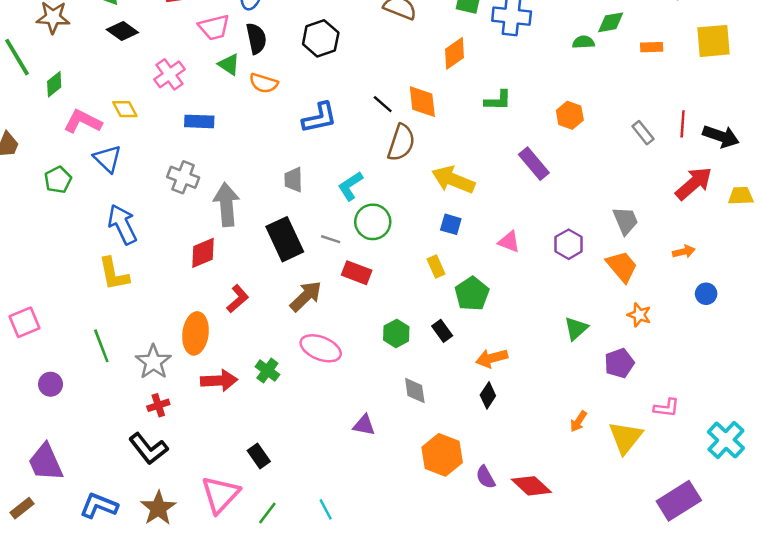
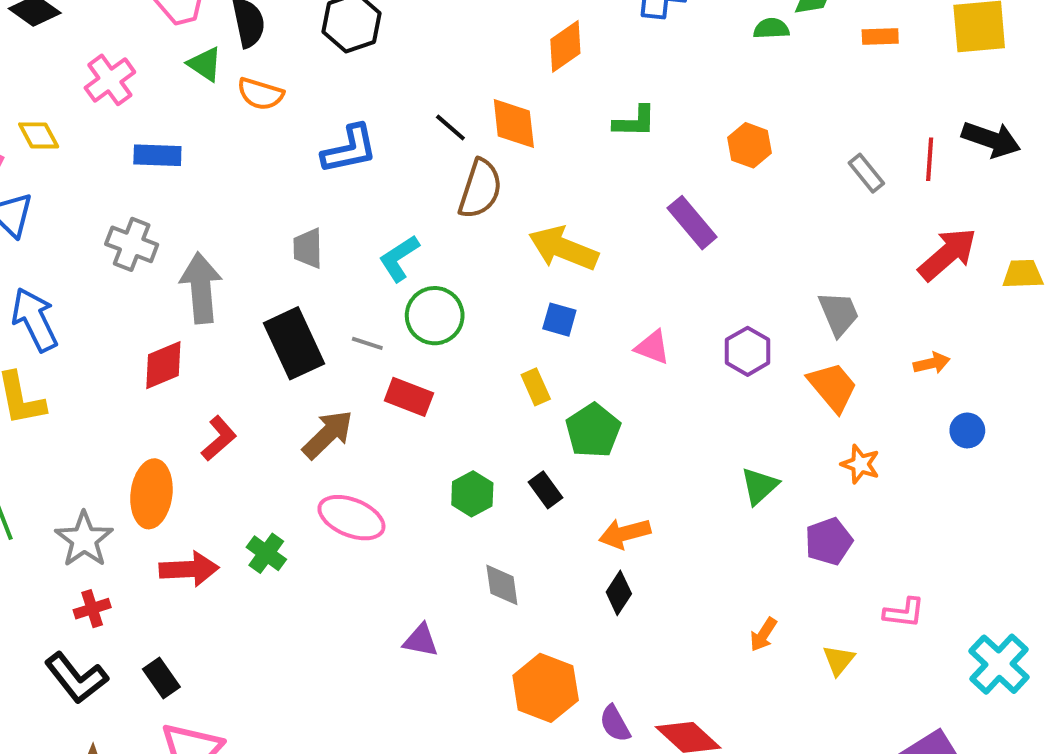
black arrow: (721, 136) -> (991, 139), moved
yellow triangle: (626, 437) -> (839, 660), size x0.6
black rectangle: (259, 456) -> (161, 678), moved

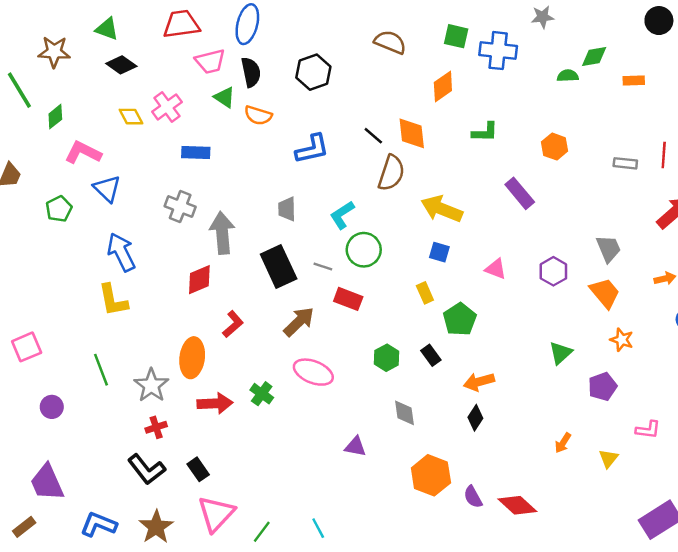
yellow diamond: (39, 135) -> (131, 117), moved
gray rectangle: (866, 173) -> (625, 163), turned -45

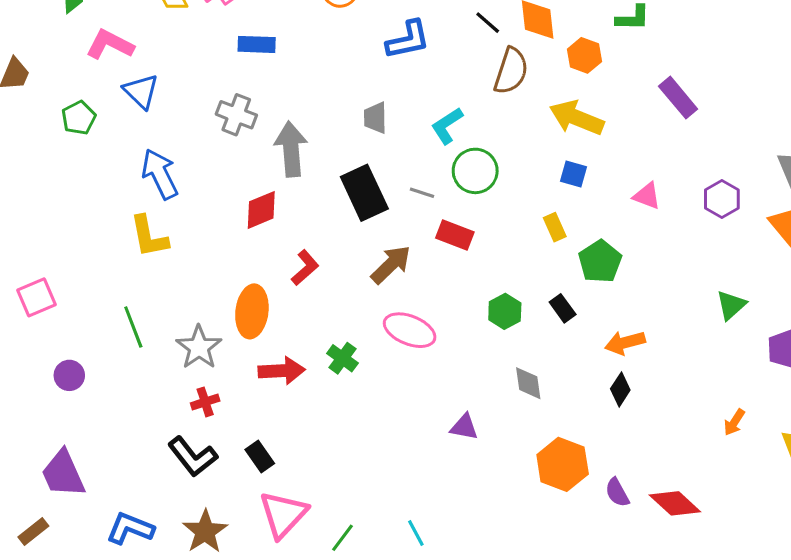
orange hexagon: (555, 147) -> (584, 55), moved

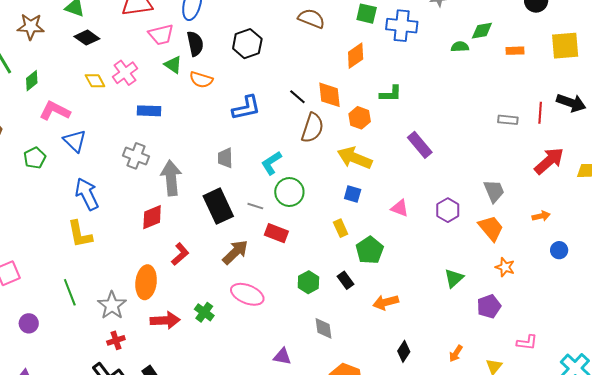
black diamond: (620, 389) -> (404, 351), moved

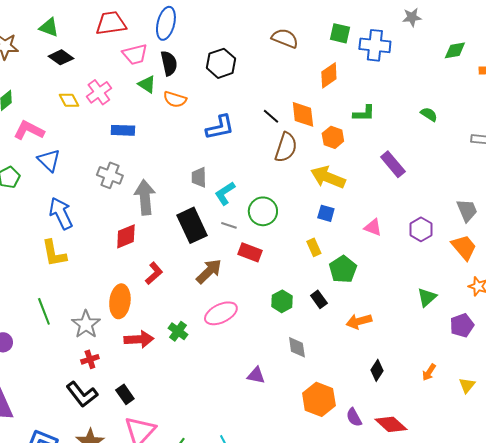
green semicircle: (460, 47) -> (429, 114), moved, turned 36
cyan L-shape: (271, 163) -> (225, 193), moved
pink ellipse: (247, 294) -> (221, 313), turned -48

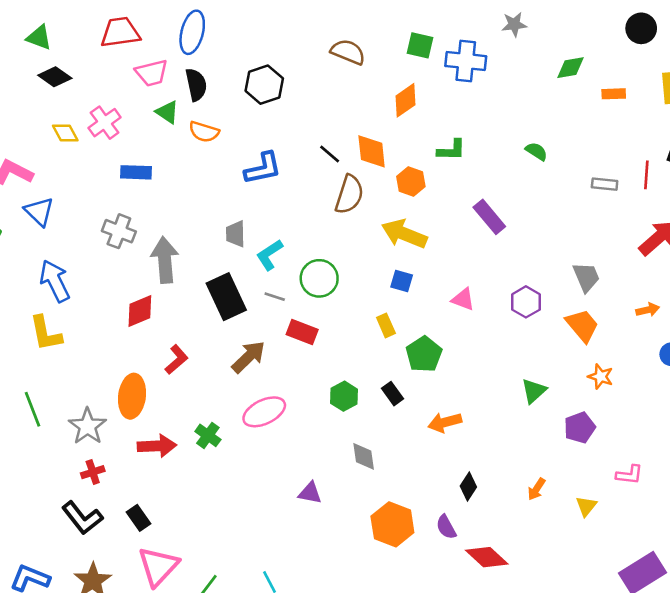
purple semicircle: (354, 417) -> (446, 527), moved

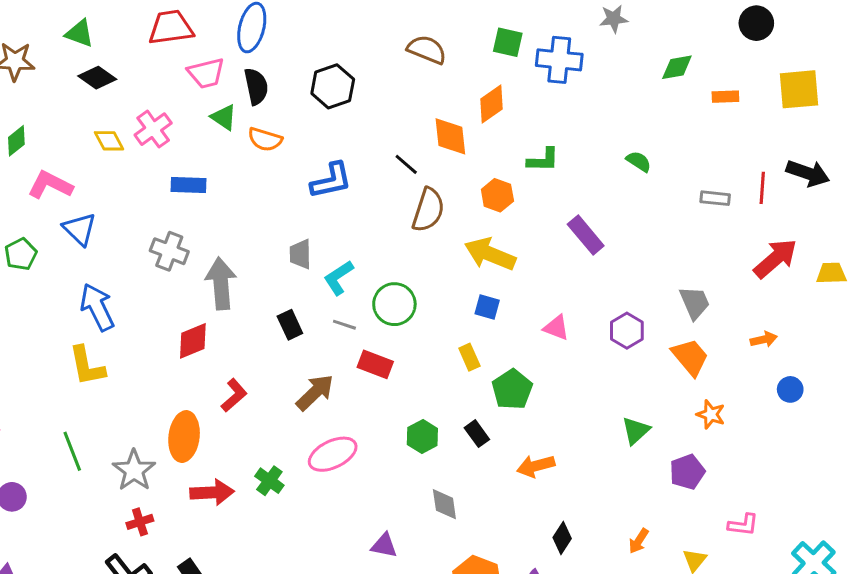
orange diamond: (372, 151) -> (450, 136), moved
black rectangle: (226, 297) -> (290, 325), size x0.6

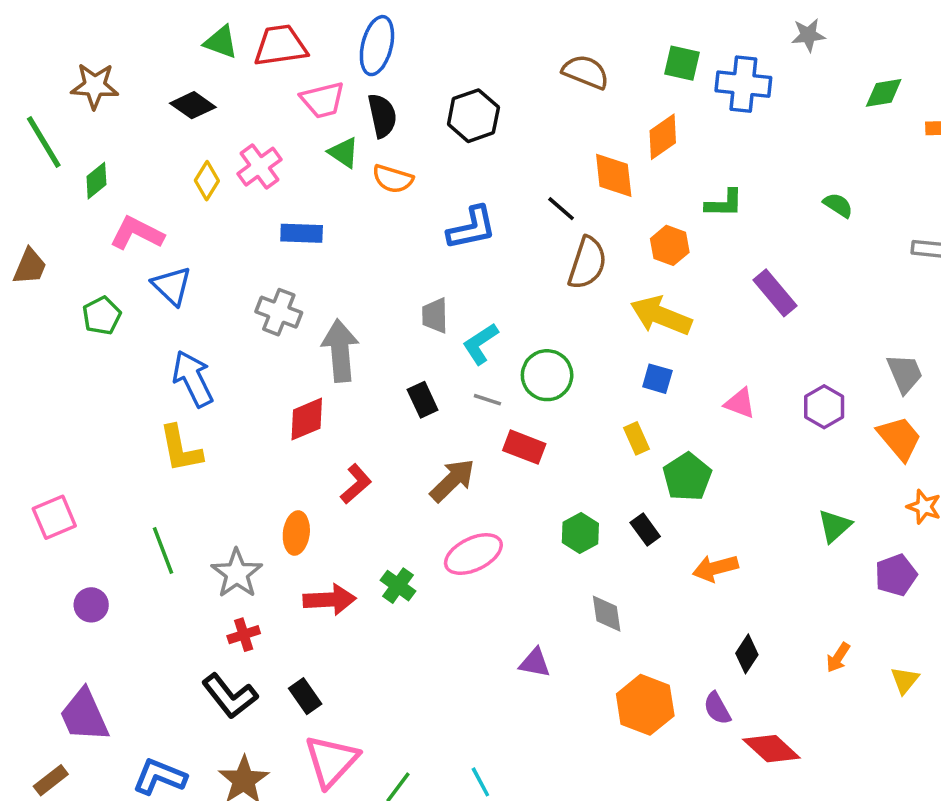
green triangle: (80, 33) -> (221, 42), moved
yellow diamond: (109, 141) -> (207, 181), turned 60
orange ellipse: (184, 437) -> (296, 533), size x0.7

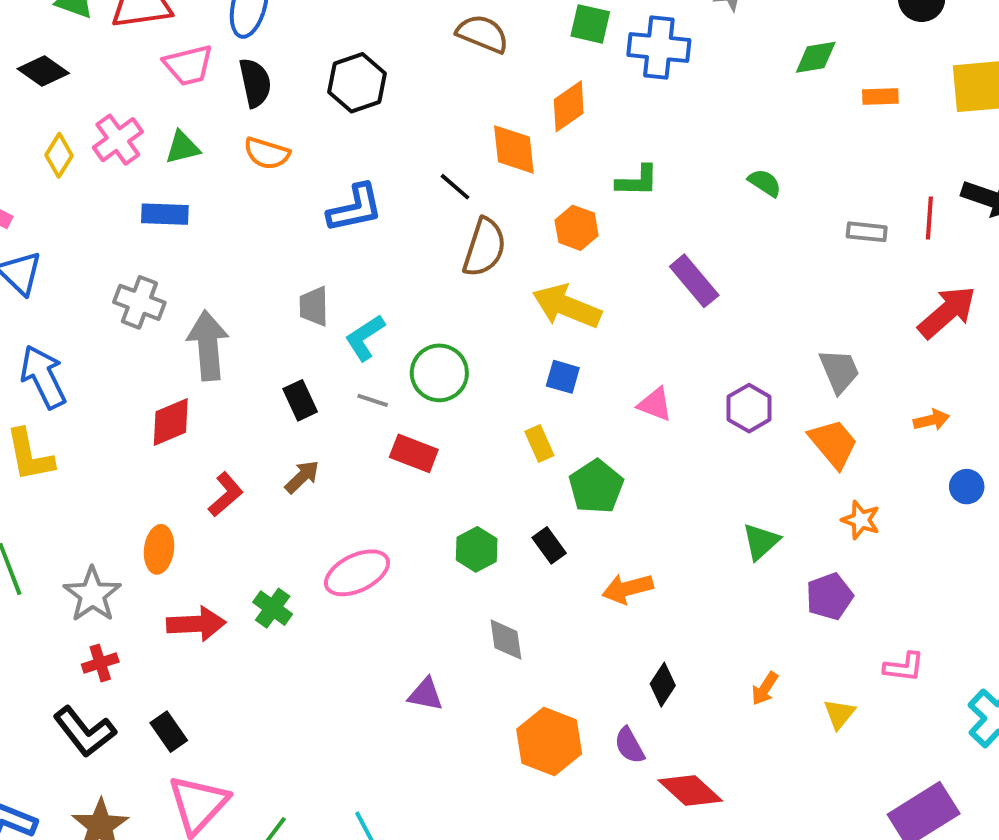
green triangle: (344, 153) -> (183, 147), moved, turned -48
brown arrow: (452, 480) -> (302, 477), moved, size x0.7

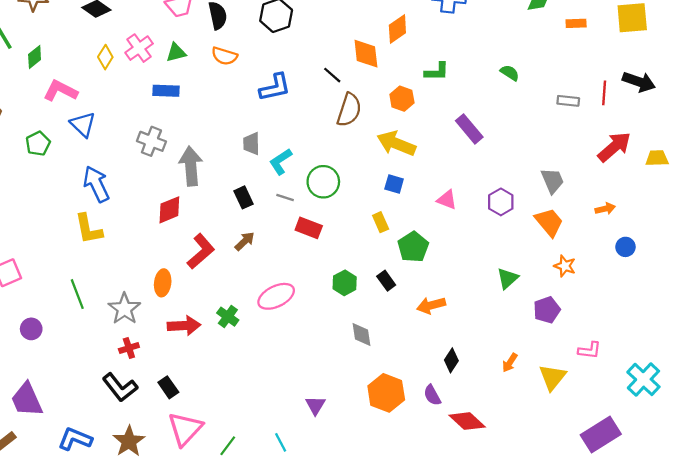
red L-shape: (226, 494) -> (201, 251), size x1.4
purple triangle: (426, 694) -> (315, 405), moved, turned 50
yellow triangle: (839, 714) -> (552, 377), size x1.5

